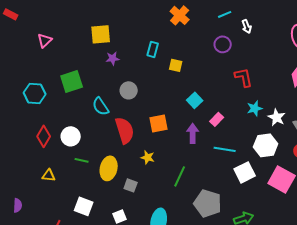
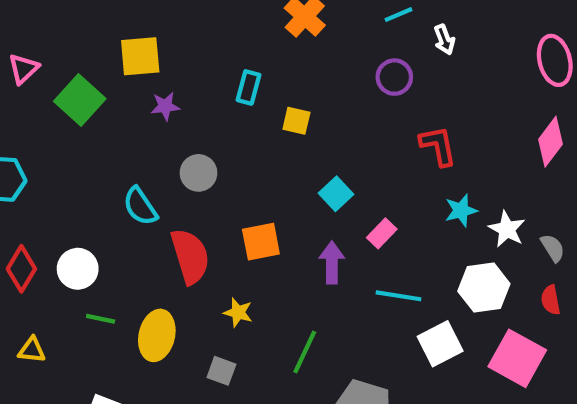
green square: (72, 81) -> (80, 100), moved, turned -30
gray square: (131, 185) -> (221, 371), moved

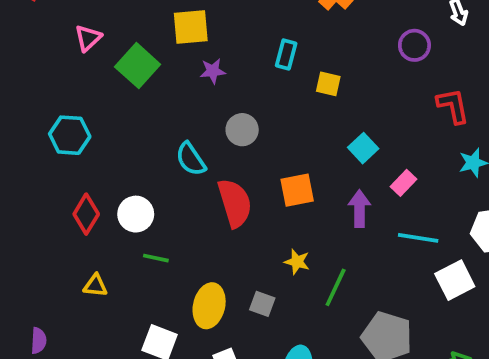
yellow star: (238, 313) -> (297, 262), moved
yellow ellipse: (157, 335) -> (209, 306), moved

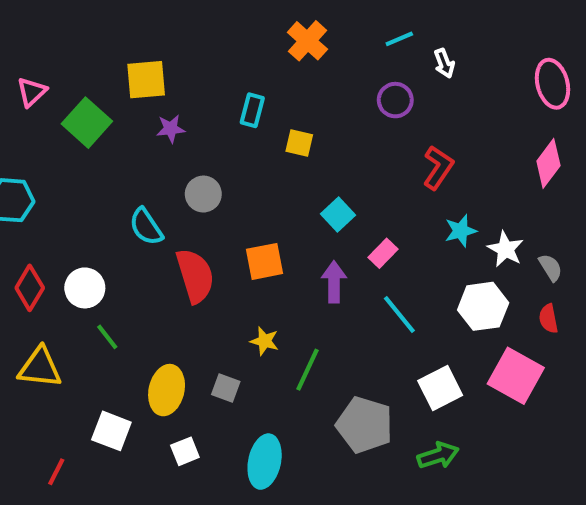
red L-shape: (453, 106) -> (438, 167), turned 45
cyan line: (418, 238) -> (399, 315), turned 42
green line: (156, 258) -> (107, 337), turned 40
white square: (455, 280) -> (440, 388), moved
yellow triangle: (95, 286) -> (40, 368), size x1.6

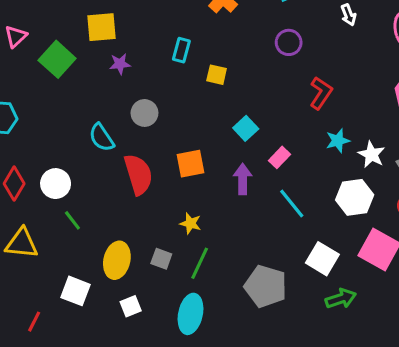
white arrow: (444, 63) -> (348, 15), moved
green line: (307, 370) -> (200, 263), moved
white square: (440, 388) -> (322, 259), turned -32
green arrow: (438, 455) -> (341, 299), moved

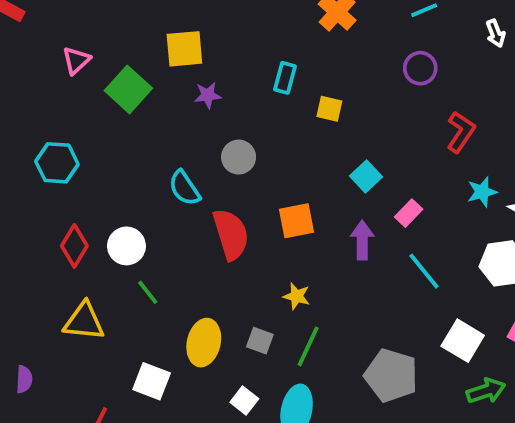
white square: (131, 306) -> (244, 401), moved, turned -30

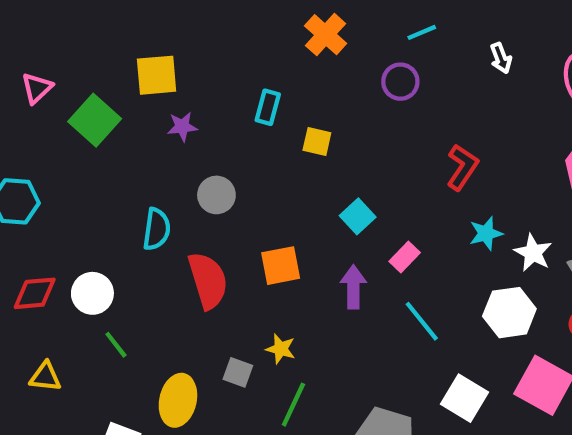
purple circle: (420, 68) -> (400, 82), moved
cyan semicircle: (184, 188) -> (157, 229), turned -138
red diamond: (74, 246) -> (35, 293), turned 54
yellow triangle: (84, 321) -> (45, 377), size x0.7
gray square: (260, 341) -> (238, 372), moved

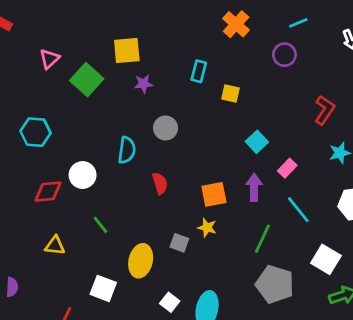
orange square: (281, 266) -> (214, 194), moved
red semicircle: (208, 281) -> (160, 183), size x0.6
white circle: (92, 293) -> (83, 175), moved
green line: (293, 405) -> (262, 239), moved

